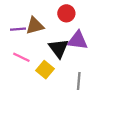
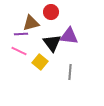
red circle: (66, 13) -> (51, 12), moved
purple line: (18, 29) -> (21, 34), moved

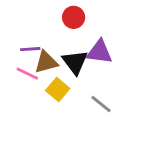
brown triangle: (31, 23) -> (46, 62), moved
gray line: (70, 72) -> (101, 104), turned -56

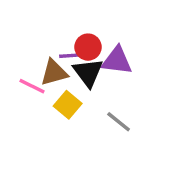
red circle: (74, 17) -> (88, 47), moved
purple line: (30, 49) -> (71, 56), moved

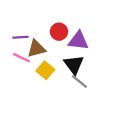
purple line: (71, 56) -> (20, 37), moved
black triangle: (88, 73) -> (74, 65), moved

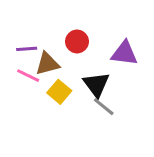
purple triangle: (78, 41) -> (124, 53), moved

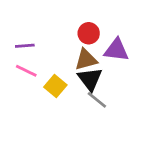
red circle: (77, 41) -> (89, 33), moved
brown triangle: (47, 64) -> (86, 60), moved

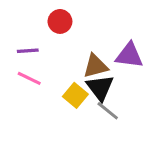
red circle: (89, 33) -> (60, 21), moved
yellow square: (55, 86) -> (75, 95), moved

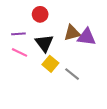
brown triangle: (95, 66) -> (72, 33), moved
black triangle: (100, 88) -> (44, 43), moved

